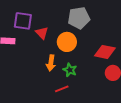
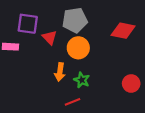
gray pentagon: (79, 18) -> (75, 20), moved
red diamond: (105, 52) -> (123, 31), moved

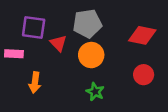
orange arrow: (60, 72) -> (35, 83), moved
red circle: (131, 83) -> (144, 75), moved

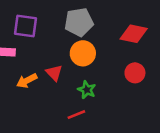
red triangle: (58, 43) -> (54, 73), moved
orange arrow: (35, 83) -> (27, 81), turned 54

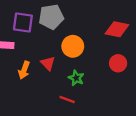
gray pentagon: (79, 22) -> (51, 17), moved
orange arrow: (27, 81) -> (24, 70), turned -42
red line: (76, 115) -> (67, 100), turned 42

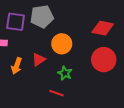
red triangle: (48, 63) -> (39, 60), turned 40
red circle: (118, 63) -> (104, 60), size x1.5

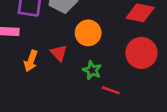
red triangle: (39, 60) -> (59, 53), turned -40
red line: (57, 93) -> (111, 90), moved

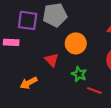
orange arrow: (31, 61) -> (29, 83), moved, turned 42

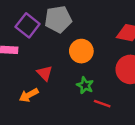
purple square: (28, 20) -> (28, 25), turned 30
red triangle: (52, 60) -> (45, 73), moved

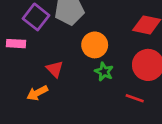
green star: (85, 85) -> (104, 72), moved
red line: (102, 104) -> (135, 98), moved

